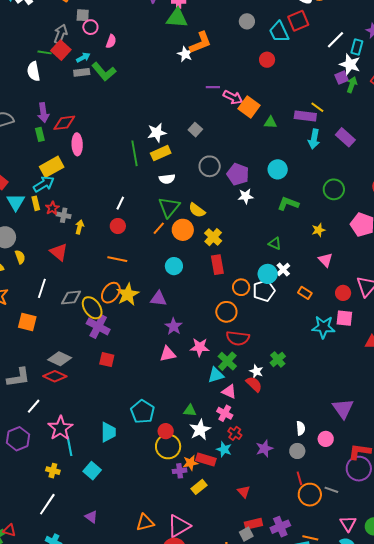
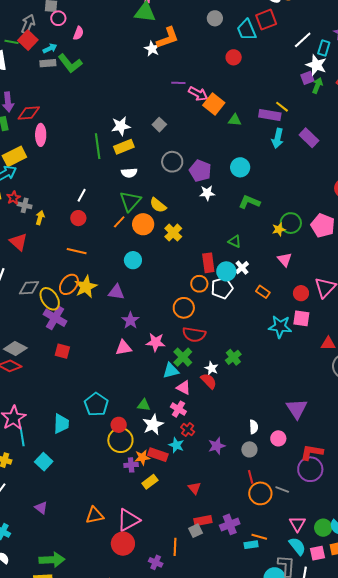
green circle: (334, 189) -> (291, 223), moved
red rectangle: (217, 265) -> (208, 263), moved

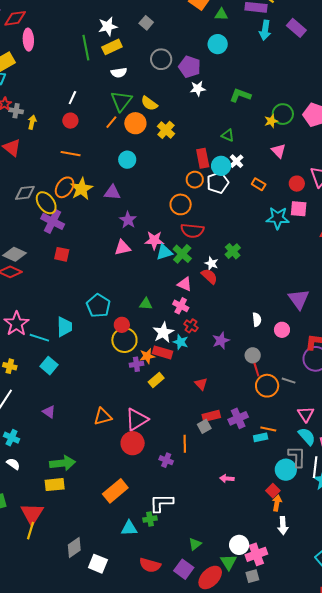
cyan circle: (240, 167) -> (218, 44), moved
cyan triangle: (171, 371) -> (164, 252), moved
white star: (153, 425) -> (163, 332), moved
cyan line: (22, 436) -> (39, 338), moved, turned -60
gray circle: (249, 449) -> (253, 355), moved

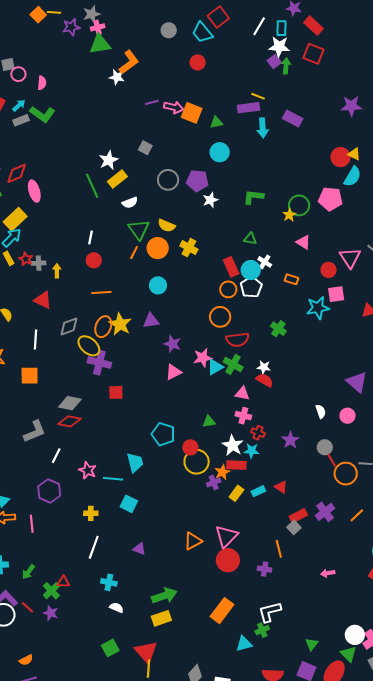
gray diamond: (25, 193) -> (69, 327), moved
green cross: (233, 251) -> (278, 329), moved
pink star: (17, 324) -> (88, 470), size x0.7
orange line: (268, 429) -> (357, 515), turned -42
cyan rectangle: (261, 437) -> (258, 491), moved

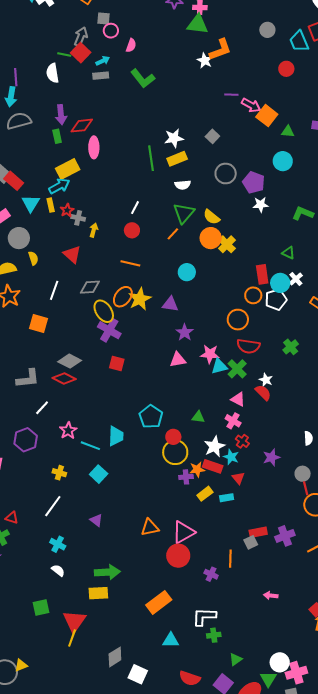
green L-shape: (42, 114) -> (143, 78), moved
orange circle: (158, 248) -> (211, 238), moved
red triangle: (281, 487) -> (238, 478), moved
red triangle: (63, 582) -> (12, 518), moved
green cross: (262, 630) -> (214, 635), moved

